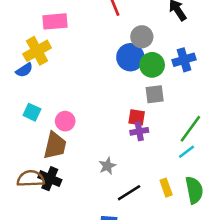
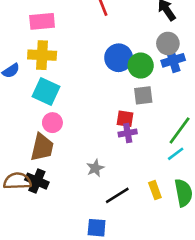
gray circle: (142, 37) -> (168, 43), moved
yellow cross: (37, 51) -> (42, 55), moved, turned 32
cyan square: (32, 112) -> (46, 91), moved, size x1.5

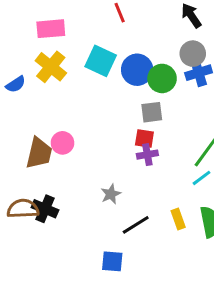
yellow cross: (42, 55) -> (51, 67), turned 36
cyan square: (46, 91) -> (101, 61), moved
gray square: (143, 95) -> (152, 112), moved
brown trapezoid: (42, 147) -> (39, 153), moved

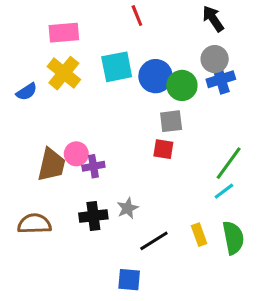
cyan square: (101, 61) -> (117, 67), turned -36
purple cross: (147, 155) -> (93, 166), moved
black cross: (45, 209) -> (93, 216), moved, turned -30

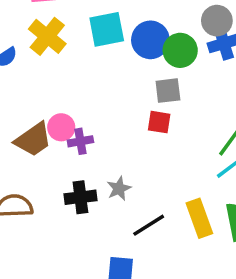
brown trapezoid: (51, 165) -> (33, 140), turned 42
yellow rectangle: (199, 235) -> (199, 218), size x1.5

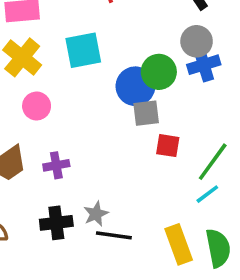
blue circle: (150, 40) -> (135, 86), moved
red square: (159, 122) -> (168, 146), moved
pink circle: (61, 127) -> (37, 106), moved
black line: (149, 225) -> (114, 235), moved, turned 40

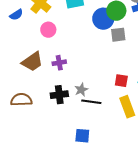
gray square: (146, 113) -> (118, 35), moved
red square: (168, 146) -> (121, 81), moved

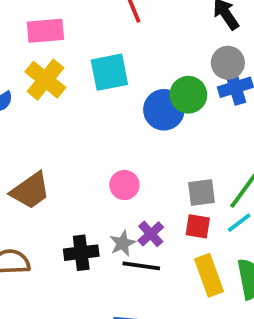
pink circle: (48, 30) -> (124, 185), moved
gray square: (118, 35) -> (202, 193), moved
purple cross: (59, 63) -> (151, 234), moved, turned -32

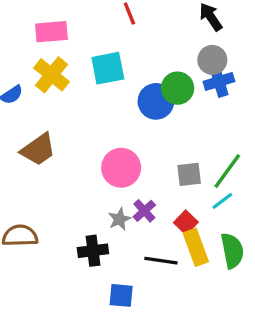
pink circle: (124, 185) -> (121, 168), size x1.5
brown trapezoid: (30, 191) -> (38, 149), moved
red square: (198, 226) -> (186, 222), moved, turned 35
black cross: (81, 253) -> (93, 251), moved
black line: (141, 266) -> (161, 261), moved

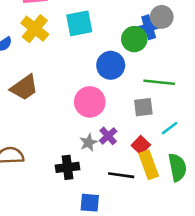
blue cross: (219, 81) -> (149, 27), moved
blue circle: (156, 101) -> (111, 65), moved
green line: (227, 171) -> (159, 82), moved, turned 60

